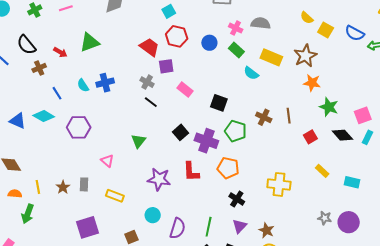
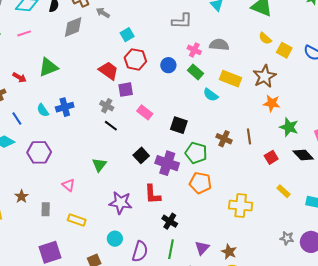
orange pentagon: (228, 168) -> (200, 183), moved
brown star: (63, 187) -> (22, 196), moved
black cross: (237, 199) -> (170, 221), moved

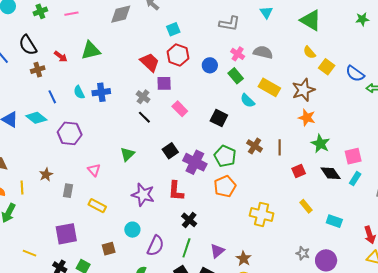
black square: (179, 125) -> (219, 118), moved
orange pentagon: (200, 183) -> (225, 186), turned 30

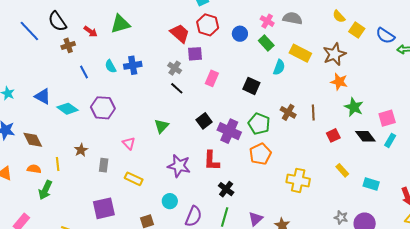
cyan semicircle: (247, 101) -> (279, 67), turned -112
pink rectangle: (180, 109) -> (212, 78), turned 70
cyan diamond: (36, 118) -> (68, 109), moved

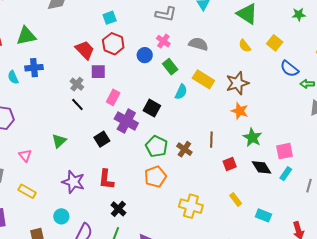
pink cross: (267, 21) -> (163, 41), moved
yellow square: (357, 30) -> (275, 43), moved
blue cross: (133, 65) -> (34, 68), moved
brown cross: (288, 112) -> (184, 149), moved
purple cross: (229, 131) -> (126, 121), moved

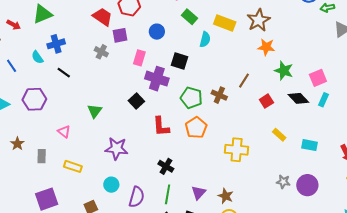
blue circle: (145, 55) -> (157, 32), moved
black line: (77, 104) -> (64, 73), moved
brown line: (211, 140) -> (244, 81), turned 42
red L-shape: (106, 179) -> (161, 126), moved

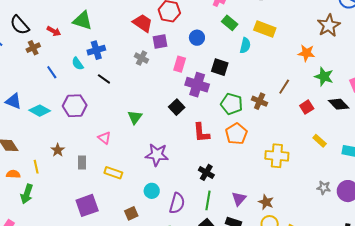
green triangle: (42, 14) -> (83, 20), turned 40
brown star: (259, 20) -> (329, 25), moved

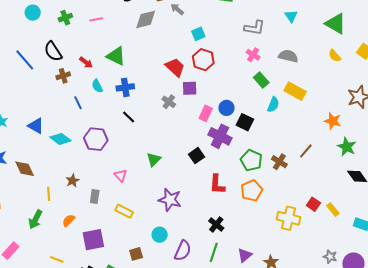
blue circle: (197, 38) -> (226, 108), moved
cyan semicircle: (78, 64) -> (97, 86), moved
red square: (307, 107) -> (313, 204), moved, turned -32
orange semicircle: (13, 174) -> (69, 220), moved, turned -56

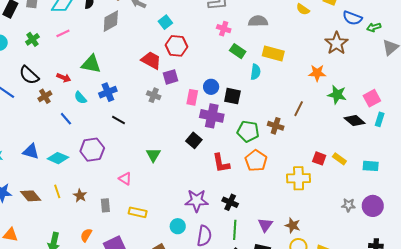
yellow line: (49, 194) -> (57, 191), moved
purple star: (170, 200) -> (197, 201), moved

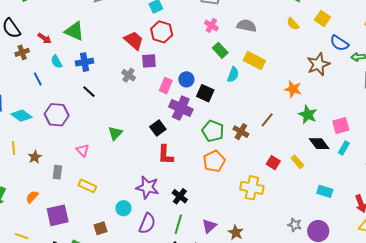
red square: (319, 158) -> (273, 163), moved
yellow rectangle: (339, 159) -> (297, 162), moved
red L-shape: (221, 163) -> (165, 155), moved

